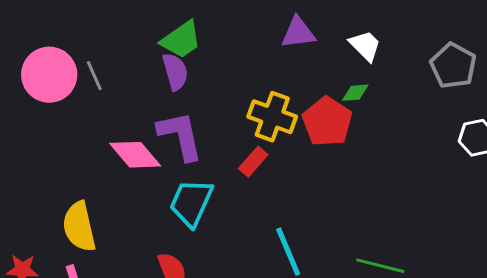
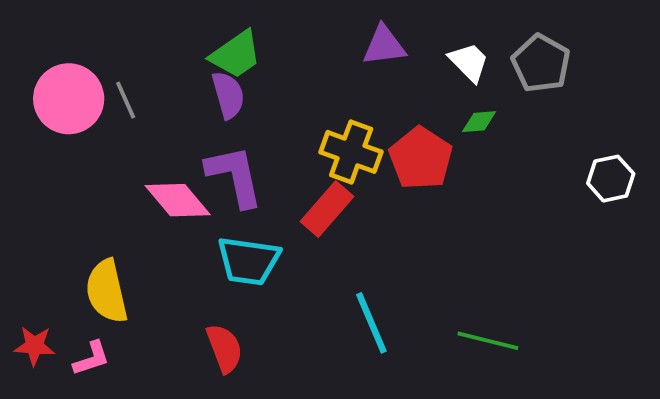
gray pentagon: (453, 66) -> (541, 63), moved
green diamond: (355, 93) -> (479, 122), moved
red rectangle: (253, 162) -> (327, 209), size x1.4
cyan trapezoid: (191, 203) -> (249, 261), turned -106

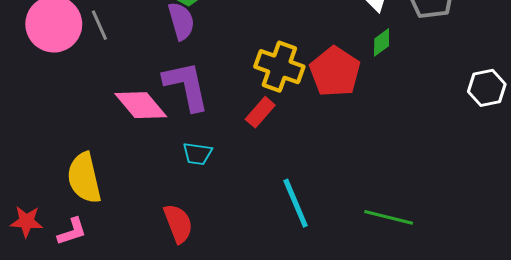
green diamond: (479, 122) -> (382, 42), turned -32
red rectangle: (327, 209) -> (260, 112), size x0.7
cyan trapezoid: (249, 261) -> (197, 154), size x0.6

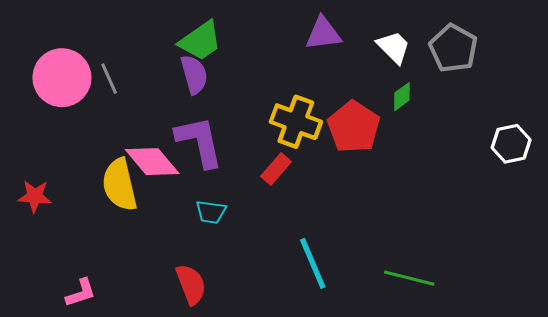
yellow semicircle: (84, 178) -> (120, 185), moved
red star: (26, 221) -> (35, 196), moved

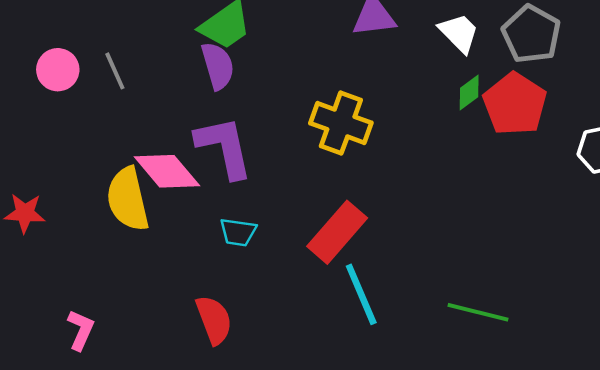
pink circle: (62, 78) -> (58, 70), size x0.6
red pentagon: (354, 127) -> (515, 104), moved
red rectangle: (276, 169) -> (337, 232), moved, size x1.6
pink L-shape: (81, 293) -> (81, 330), turned -48

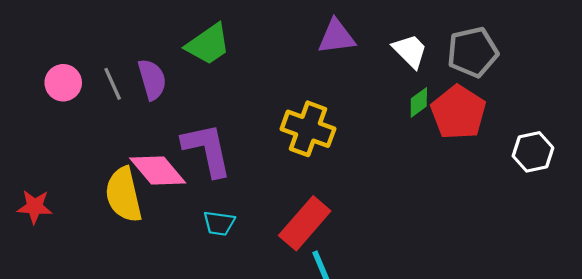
gray pentagon: (531, 34) -> (473, 52), turned 30
purple semicircle: (218, 66) -> (152, 79), moved

